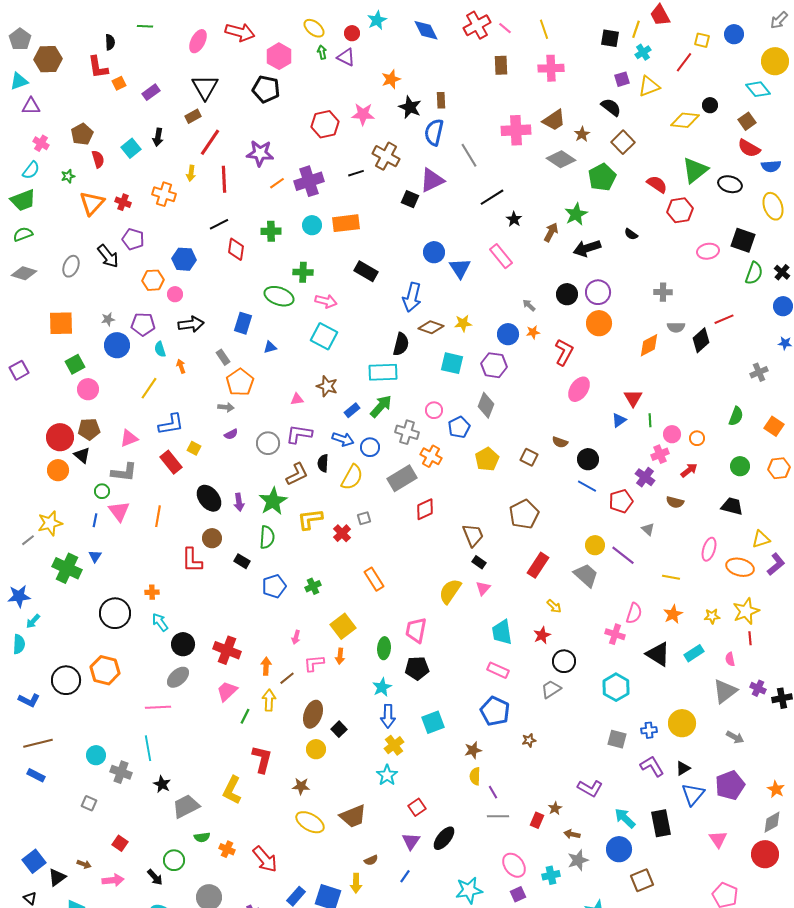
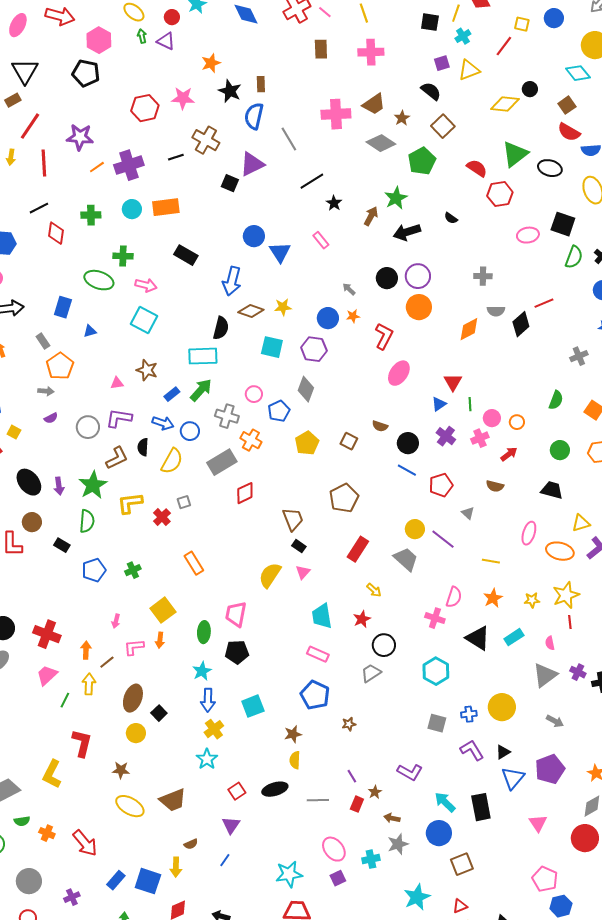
pink rectangle: (501, 256) -> (321, 240), size x0.7
purple cross: (645, 477) -> (446, 436), moved
purple line: (493, 792) -> (352, 776), moved
black ellipse: (444, 838) -> (275, 789), moved, turned 35

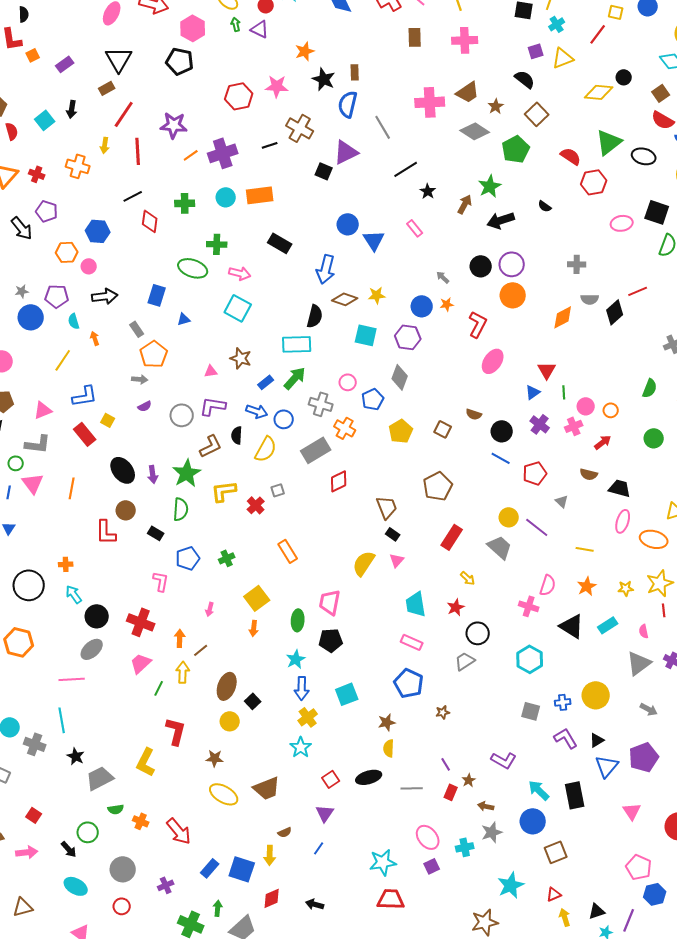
black trapezoid: (552, 490) -> (620, 488), moved
pink L-shape: (134, 647) -> (161, 581), moved, turned 105

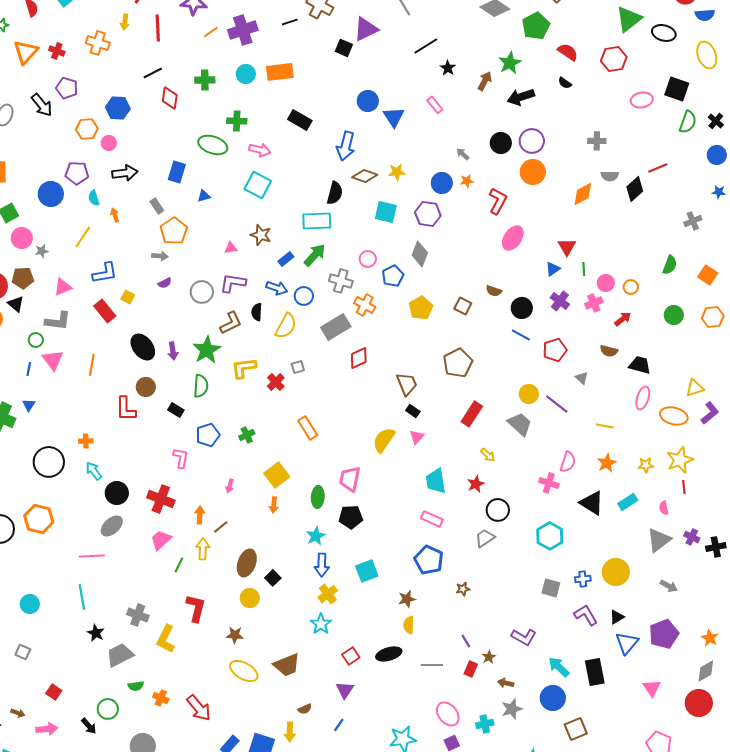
red semicircle: (571, 156) -> (568, 52), moved
gray star: (22, 291) -> (42, 251), moved
gray cross: (35, 744) -> (138, 615), moved

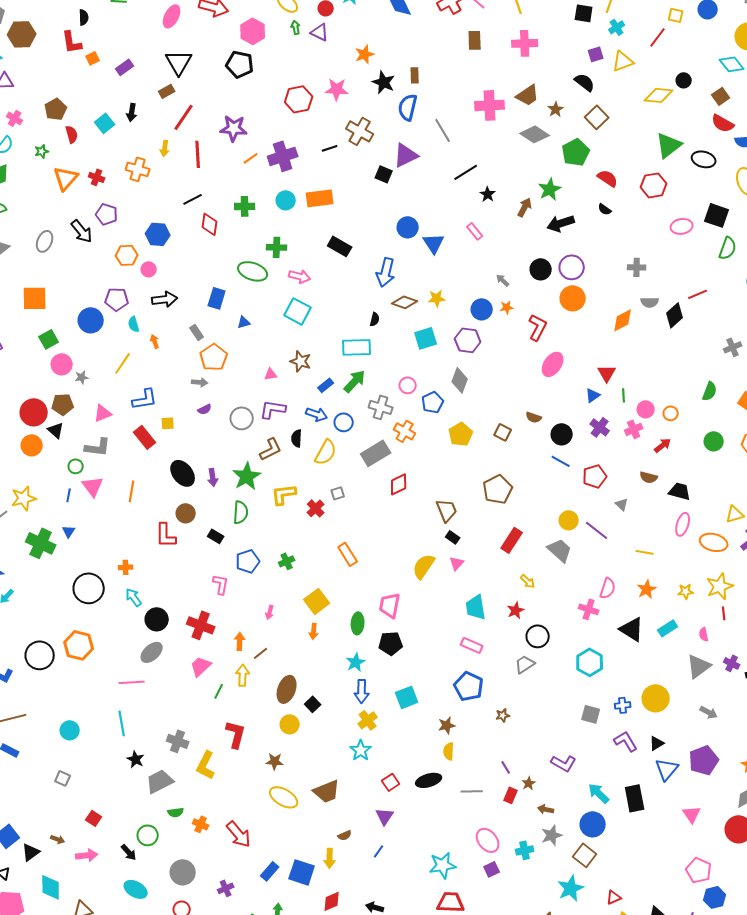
black semicircle: (335, 193) -> (375, 319), size x0.6
cyan square: (386, 212) -> (426, 338), turned -30
yellow square: (128, 297) -> (168, 423), turned -32
brown square: (576, 729) -> (585, 855), moved, turned -30

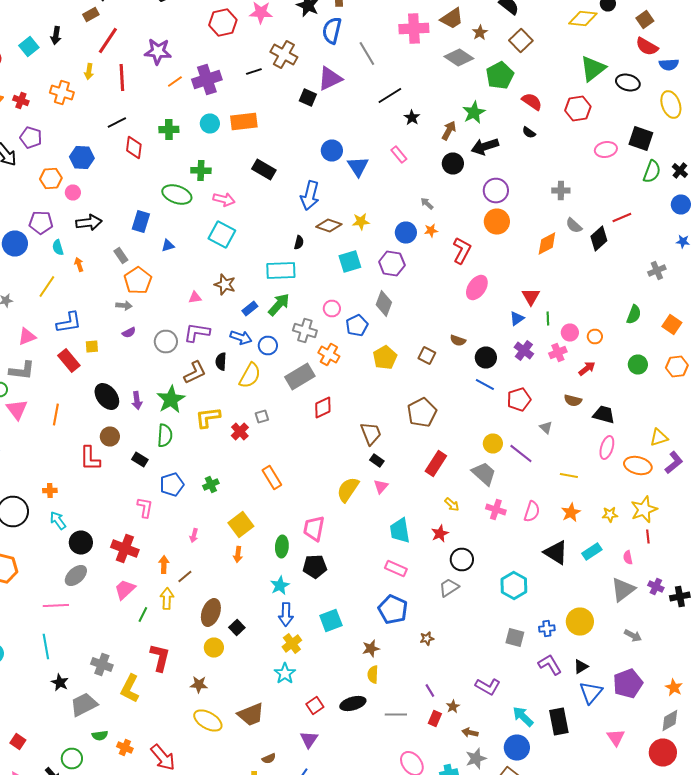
black circle: (541, 269) -> (453, 164), moved
gray semicircle: (650, 302) -> (574, 226), turned 42
pink cross: (589, 609) -> (496, 510), moved

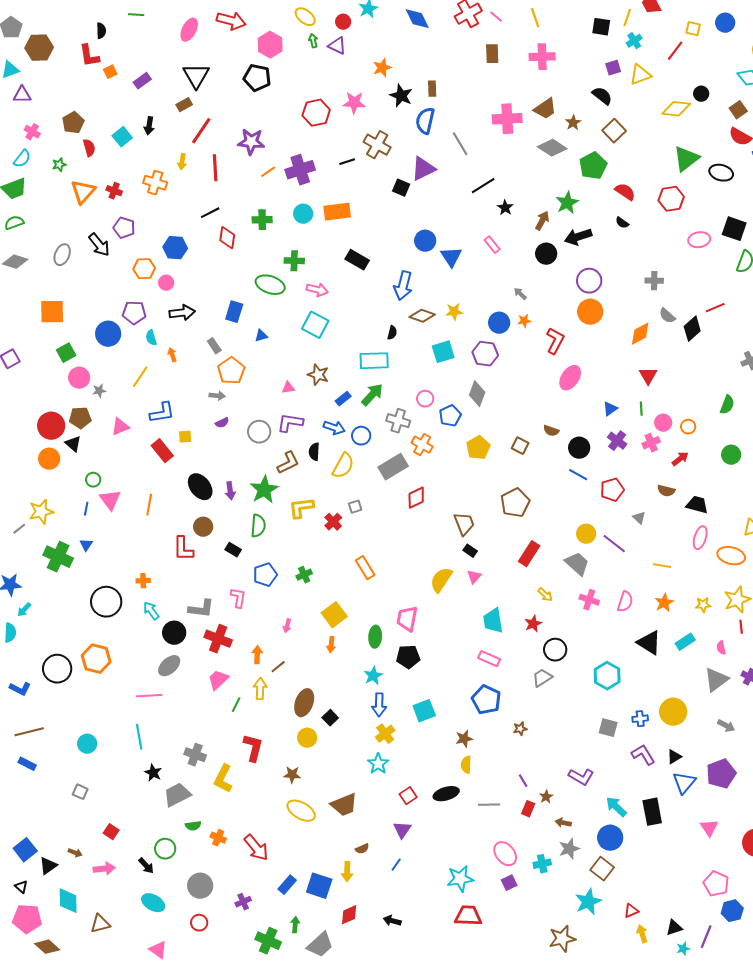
red triangle: (531, 296) -> (648, 376), moved
gray L-shape: (22, 370) -> (201, 609), moved

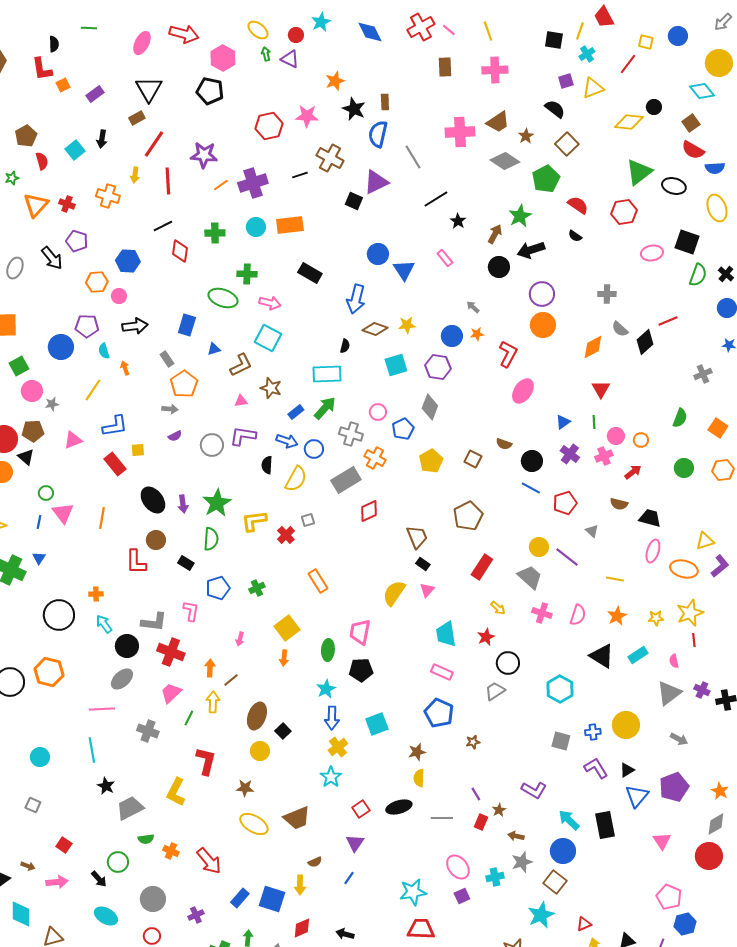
brown L-shape: (288, 463) -> (241, 365), moved
gray cross: (195, 755) -> (148, 731), moved

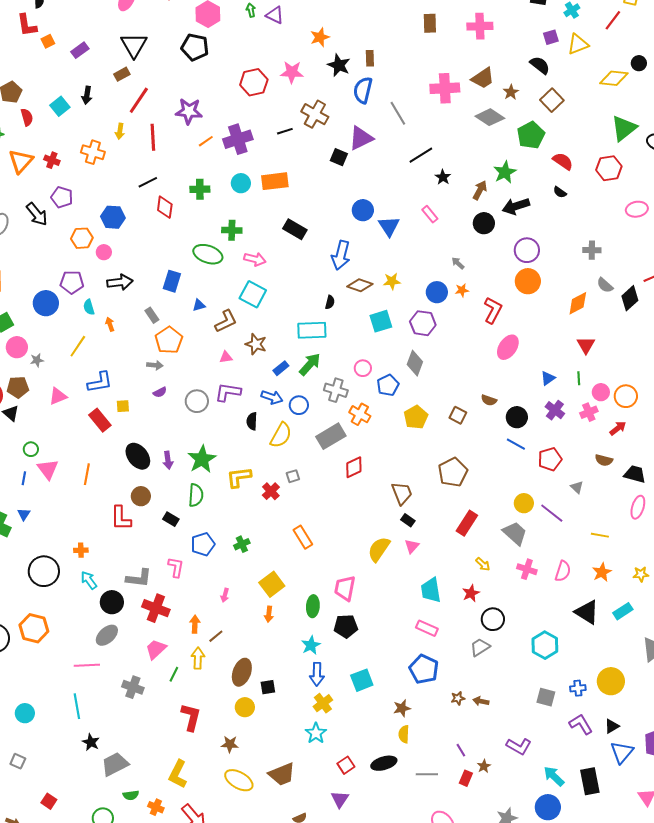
orange circle: (641, 440) -> (626, 396), size x1.5
black square: (283, 731) -> (268, 687), turned 35
yellow L-shape: (176, 792) -> (178, 774), moved
brown arrow: (516, 836) -> (481, 701), moved

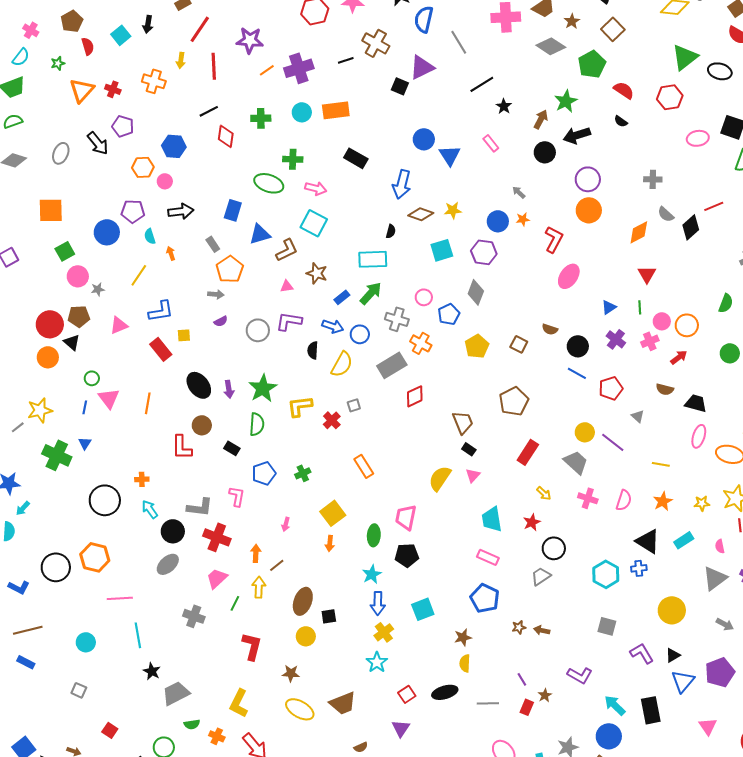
blue triangle: (199, 305) -> (260, 234), size x1.6
pink line: (87, 665) -> (120, 598), moved
blue cross: (578, 688) -> (639, 568), moved

